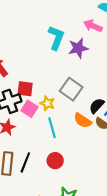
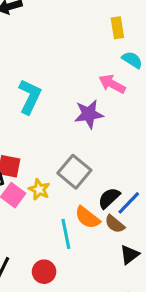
cyan L-shape: (56, 38) -> (30, 97), moved
cyan line: (52, 128) -> (66, 234), moved

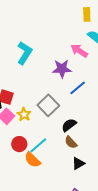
blue line: (129, 203) -> (78, 88), moved
orange semicircle: (87, 218) -> (32, 160), moved
cyan line: (66, 234) -> (38, 145), turned 54
red circle: (44, 272) -> (19, 144), moved

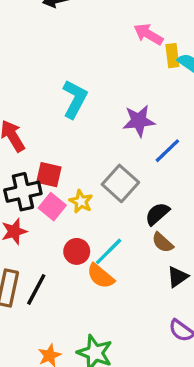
yellow rectangle: (87, 14) -> (172, 56), moved
pink arrow: (79, 51) -> (148, 34), moved

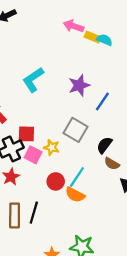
yellow rectangle: (172, 56) -> (93, 37), turned -49
cyan L-shape: (75, 99) -> (33, 80), turned -140

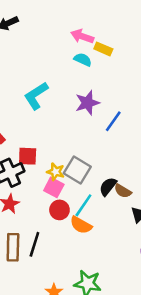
cyan semicircle: (105, 40) -> (83, 60), moved
gray square: (76, 130) -> (77, 170), moved
black semicircle: (104, 145) -> (108, 187), moved
pink square: (33, 155) -> (54, 187), moved

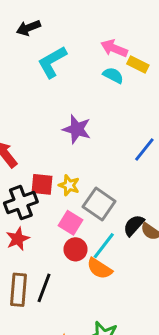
cyan L-shape: (36, 96) -> (52, 62), moved
purple star: (87, 103) -> (77, 129), moved, turned 30
yellow star: (56, 172) -> (69, 185), moved

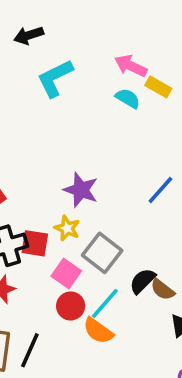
purple star: (77, 129) -> (81, 190), moved
red square: (42, 184) -> (35, 243), moved

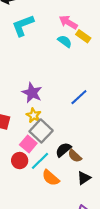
yellow star: (67, 228) -> (34, 115), moved
pink square: (66, 273) -> (28, 144), moved
orange semicircle: (98, 331) -> (51, 178), moved

